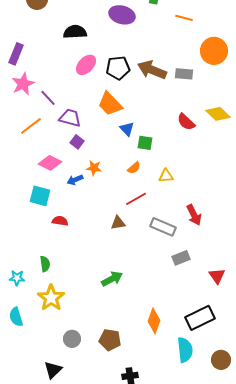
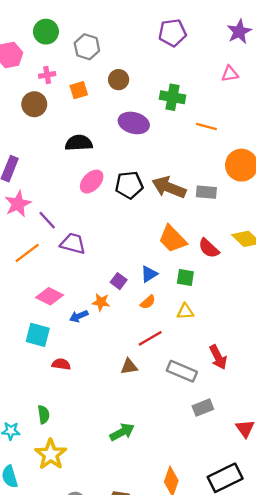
orange trapezoid: (110, 104) -> (172, 239), moved
blue triangle: (127, 129) -> (149, 274), moved, turned 42
purple square: (77, 142) -> (119, 281), moved
green square: (145, 143) -> (185, 278), moved

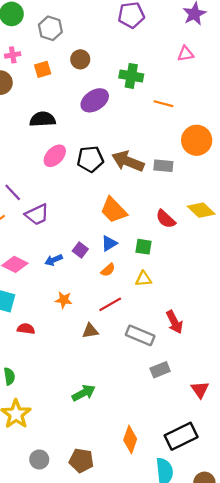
purple ellipse: (134, 123) -> (95, 100), turned -48
orange trapezoid: (172, 239) -> (114, 210), moved
purple trapezoid: (73, 244) -> (37, 215), turned 140
orange star: (101, 302) -> (64, 300), moved
blue arrow: (79, 316) -> (54, 260), moved

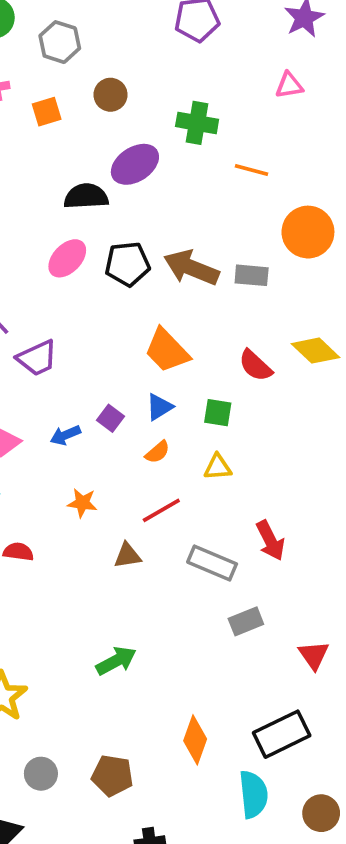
black semicircle: (43, 119) -> (86, 196), moved

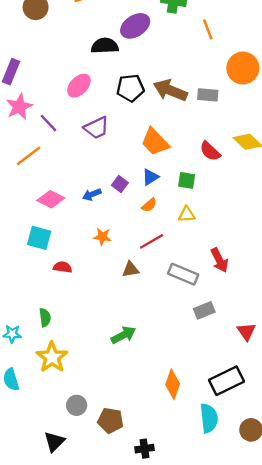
orange line: (252, 170) -> (208, 29), turned 54
pink ellipse: (67, 258) -> (79, 86), moved
purple trapezoid: (37, 358) -> (96, 128), moved
brown pentagon: (112, 776) -> (111, 421), moved

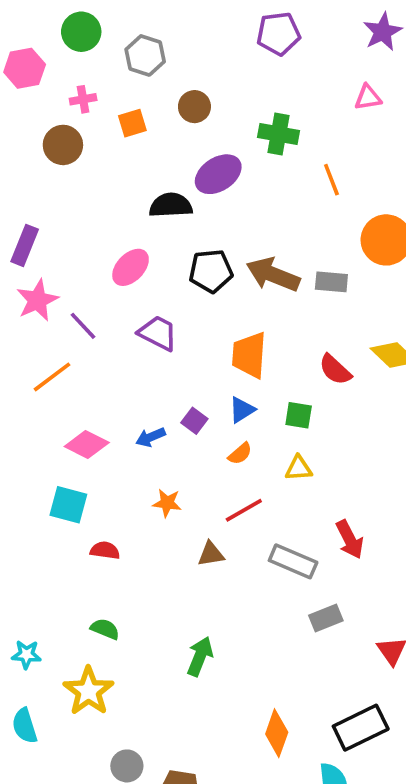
purple trapezoid: (96, 128) -> (158, 333), turned -128
orange trapezoid: (155, 142) -> (249, 355), turned 48
green semicircle: (45, 317) -> (105, 629), moved, turned -60
green arrow: (123, 335) -> (200, 656), turned -40

